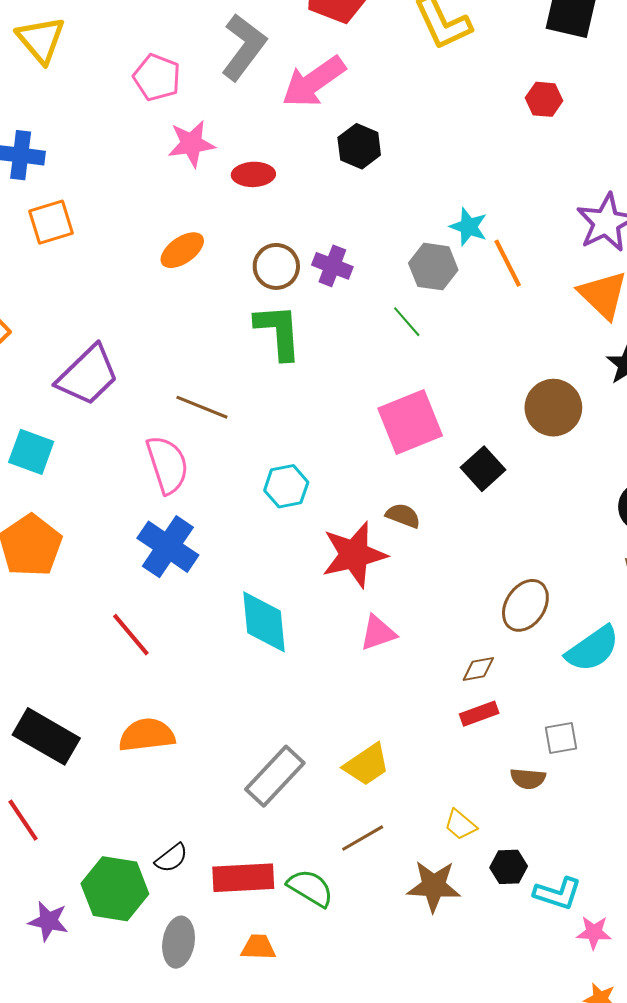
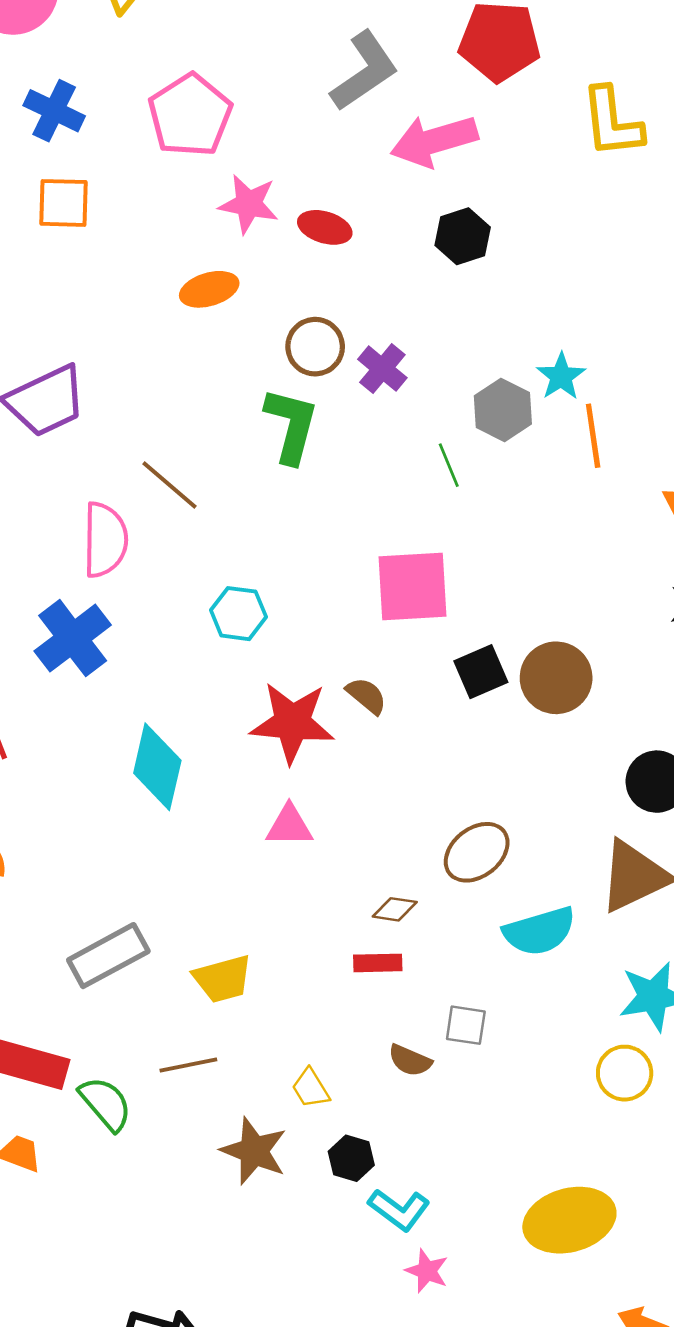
pink pentagon: (157, 77) -> (190, 115), moved, size x1.4
pink star: (191, 144) -> (249, 204), moved
brown circle: (553, 408) -> (556, 678), moved

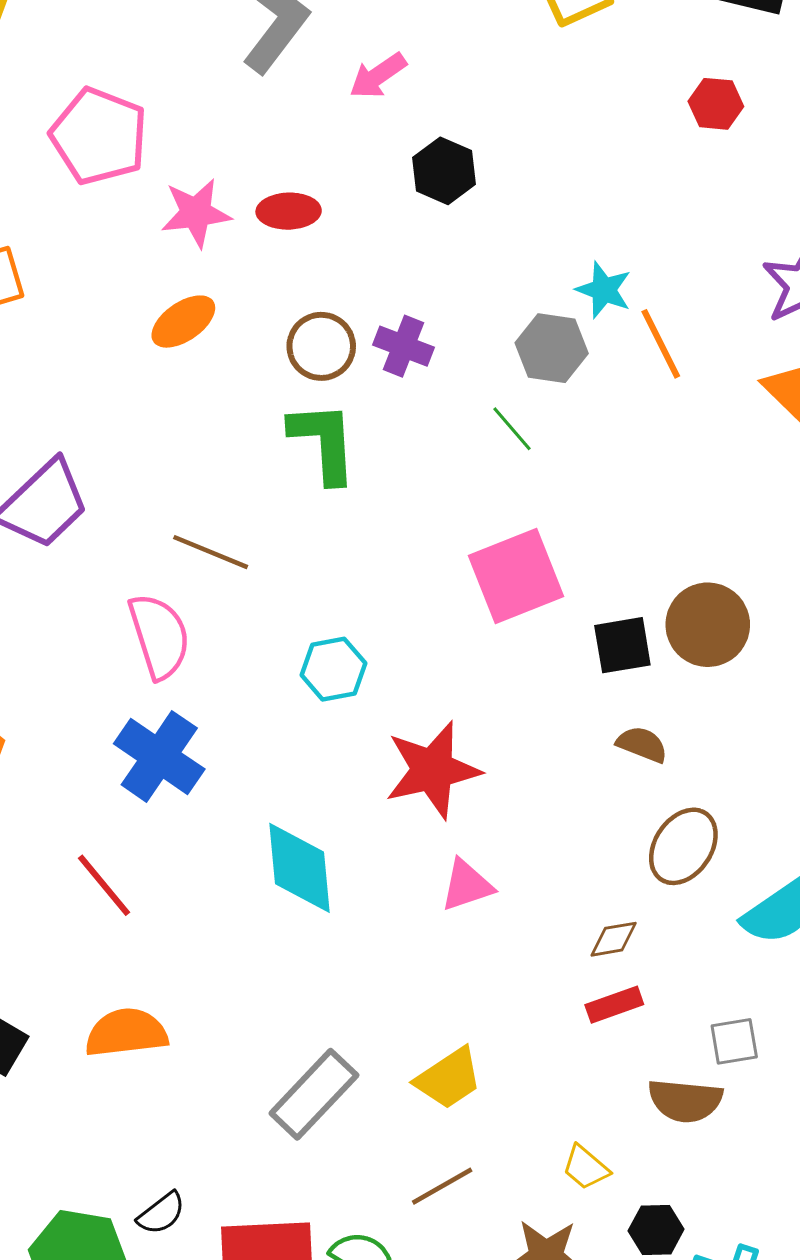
pink arrow: (434, 141) -> (378, 76), size x0.6
black square: (481, 672) -> (622, 645), turned 32
brown semicircle: (366, 696) -> (642, 744), moved
brown semicircle: (410, 1060) -> (685, 1101), size x1.4

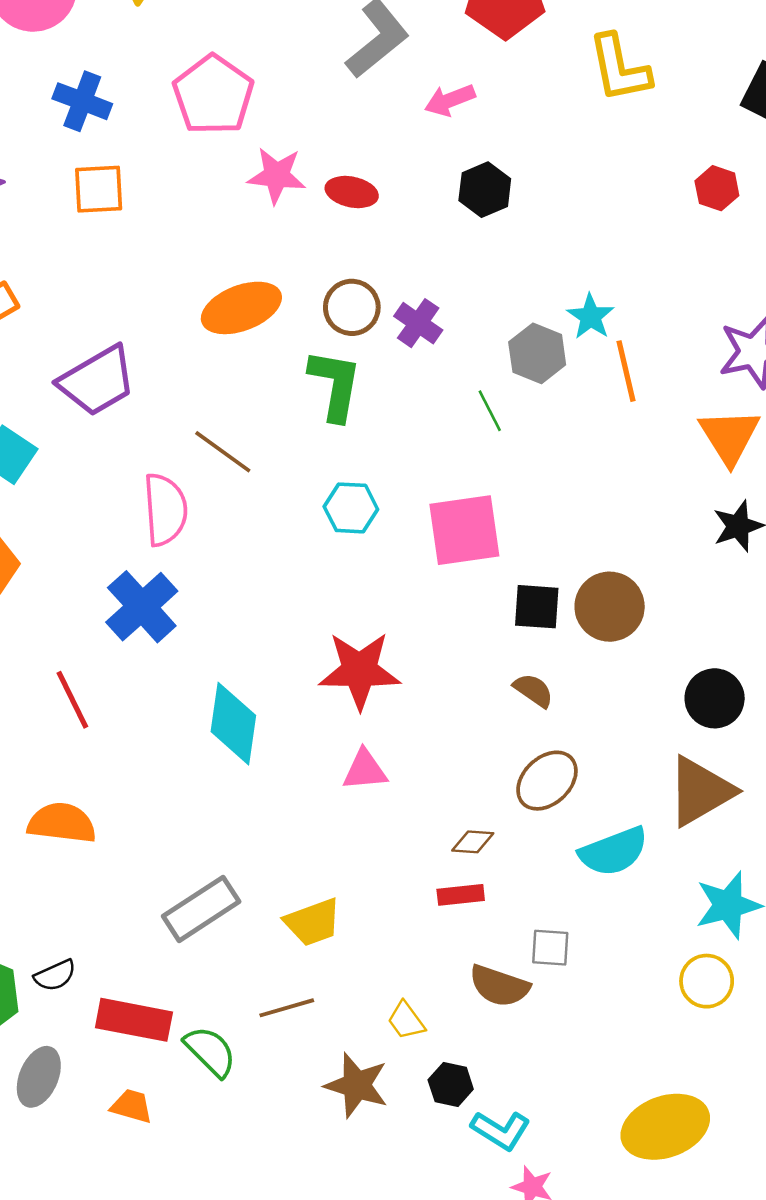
orange ellipse: (183, 322) -> (241, 308), moved, size x1.4
cyan hexagon: (333, 669) -> (351, 508), moved

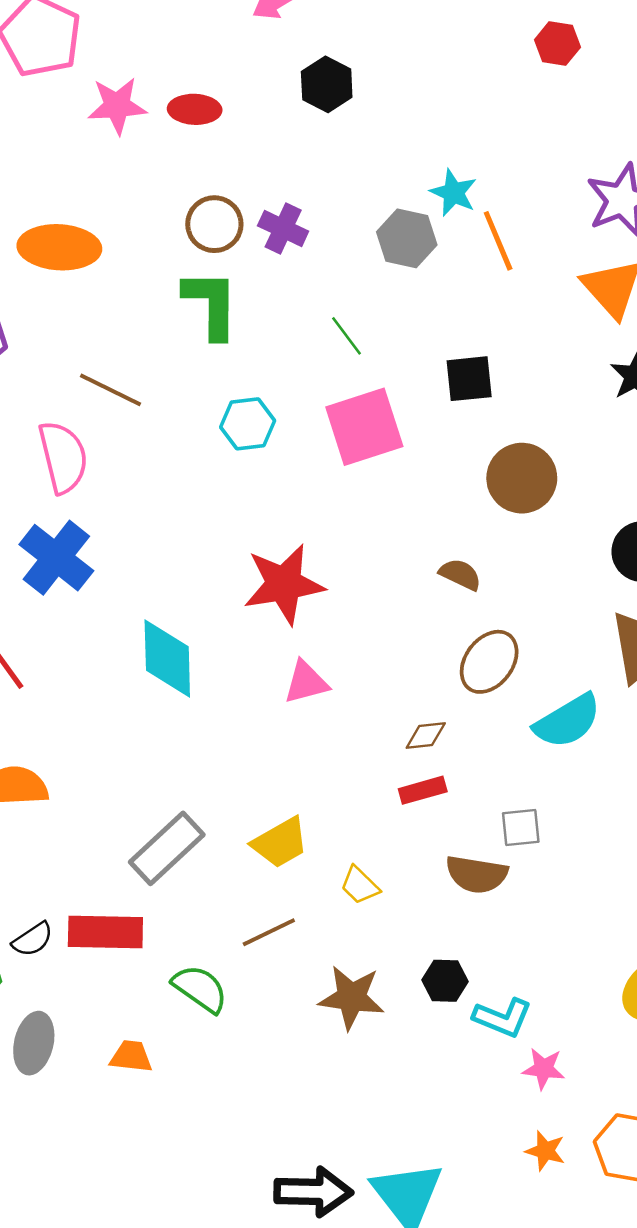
orange ellipse: (241, 308) -> (59, 247), moved, turned 34
green line: (490, 411) -> (347, 336), moved
black square: (537, 607) -> (469, 379), moved
red rectangle: (134, 1020) -> (105, 932), moved
yellow trapezoid: (406, 1021) -> (360, 885), moved

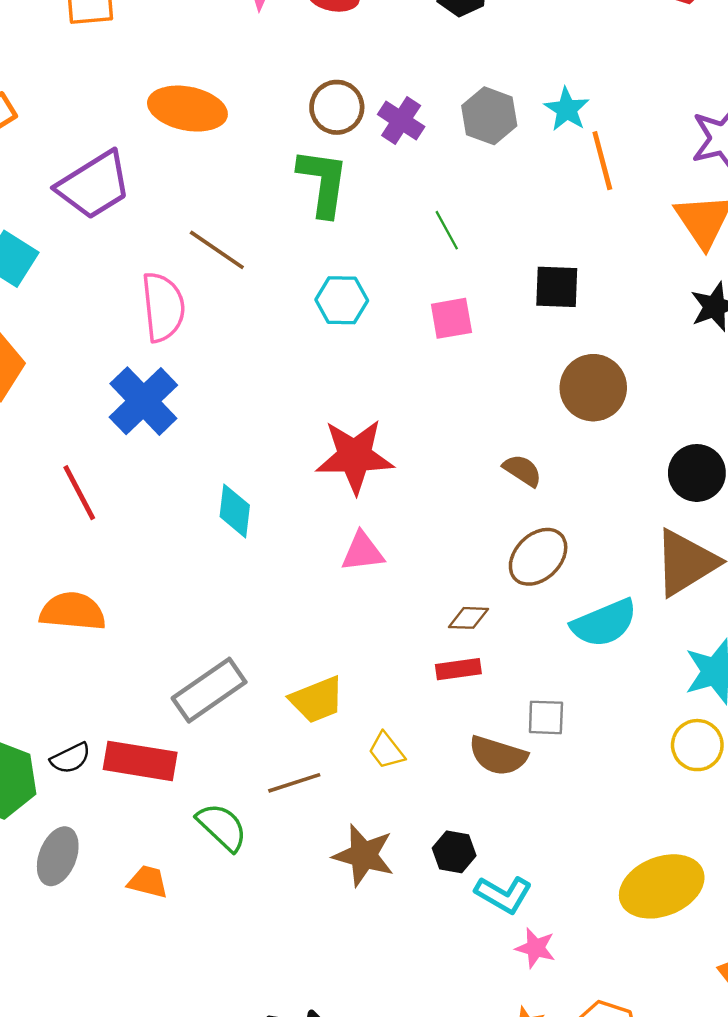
gray hexagon: (407, 238) -> (489, 116), moved
pink square: (364, 427) -> (451, 318), size x0.6
cyan diamond: (167, 658) -> (235, 511), size x0.7

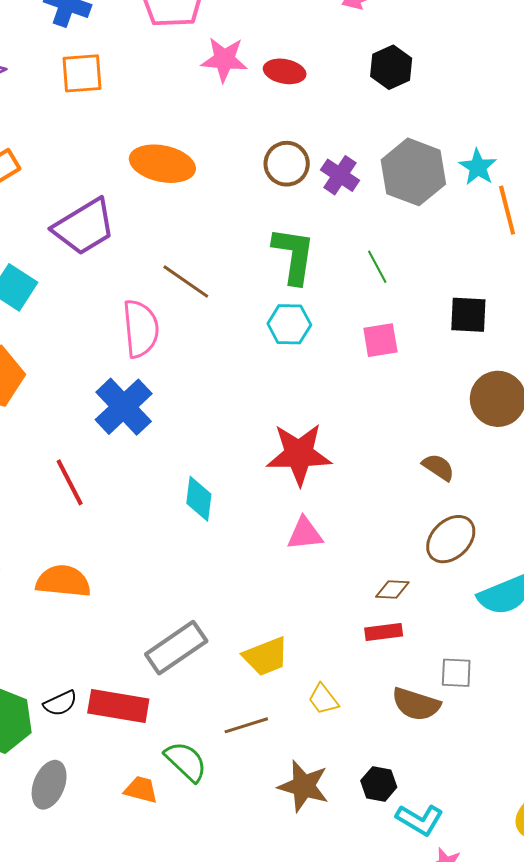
gray hexagon: (489, 116) -> (413, 172), size x1.4
green L-shape: (323, 182) -> (294, 255), moved
orange trapezoid: (148, 882) -> (141, 790), moved

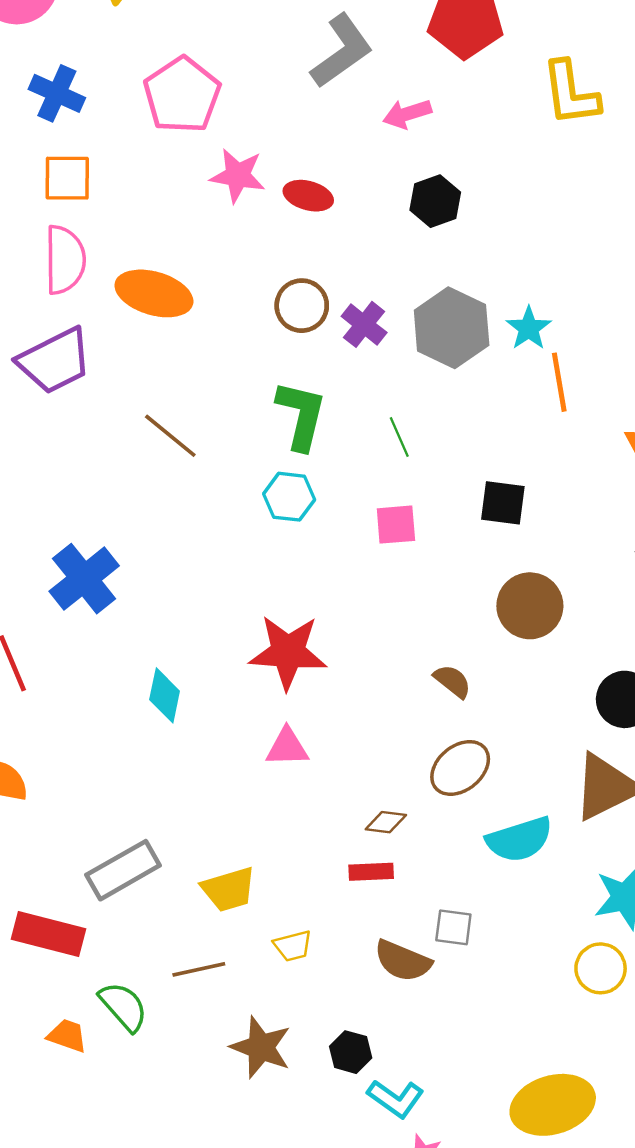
pink semicircle: (141, 329) -> (65, 260), moved
yellow trapezoid: (323, 699) -> (293, 946), turned -72

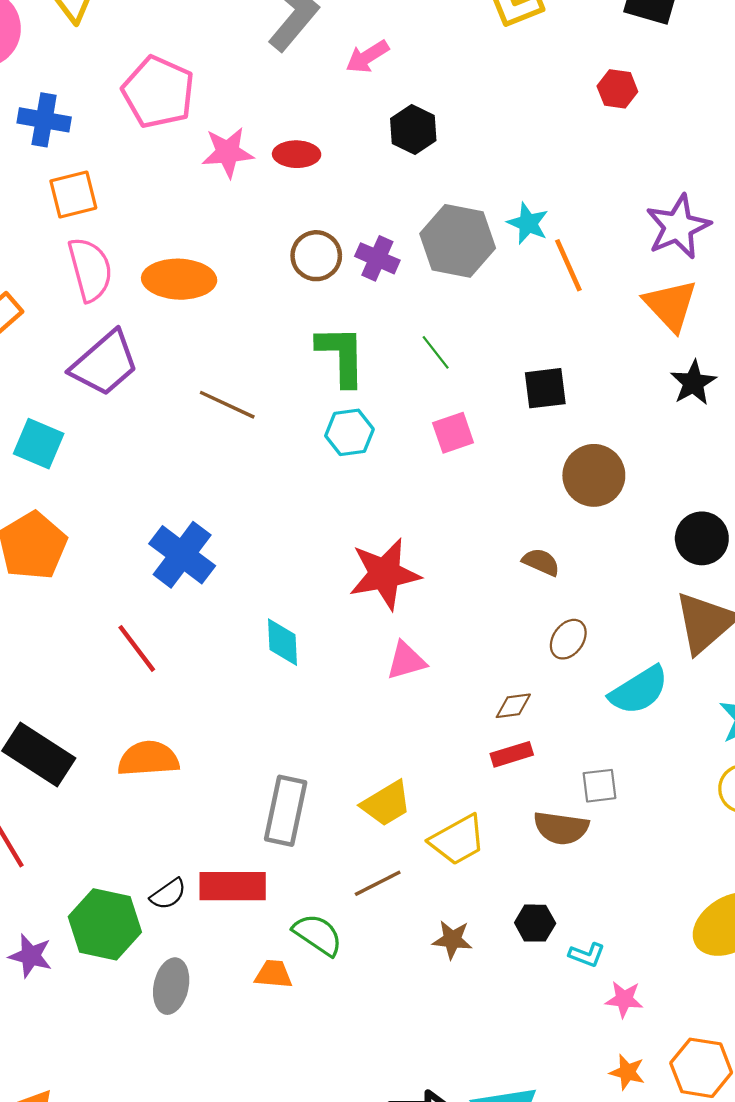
brown ellipse: (460, 768) -> (568, 639), size x0.7
gray rectangle: (123, 870) -> (286, 811), turned -34
yellow trapezoid: (293, 946) -> (458, 840), size x1.6
brown star: (261, 1047) -> (452, 940), size x0.7
cyan L-shape: (396, 1099) -> (587, 955), size x0.7

